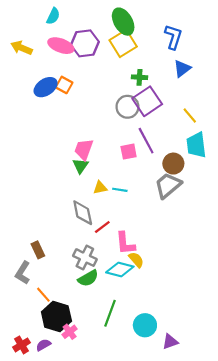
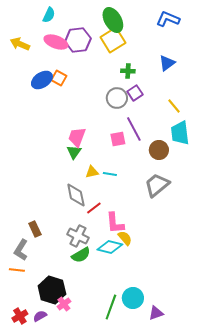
blue L-shape: (173, 37) -> (168, 19), moved, turned -85
purple square: (147, 101) -> (135, 93), size x0.6
gray trapezoid: (168, 185) -> (157, 185), moved
orange line: (43, 295) -> (17, 270), moved, turned -42
green line: (110, 313) -> (111, 307), moved

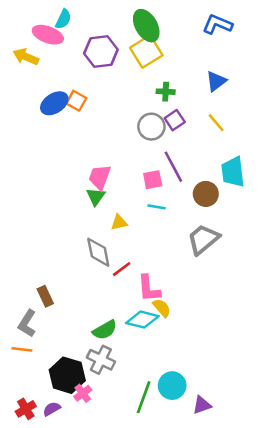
pink ellipse: (56, 42) -> (48, 35), moved
yellow line: (174, 106) -> (216, 123), moved
cyan line: (110, 174) -> (157, 207), moved
gray cross: (78, 236) -> (101, 360), moved

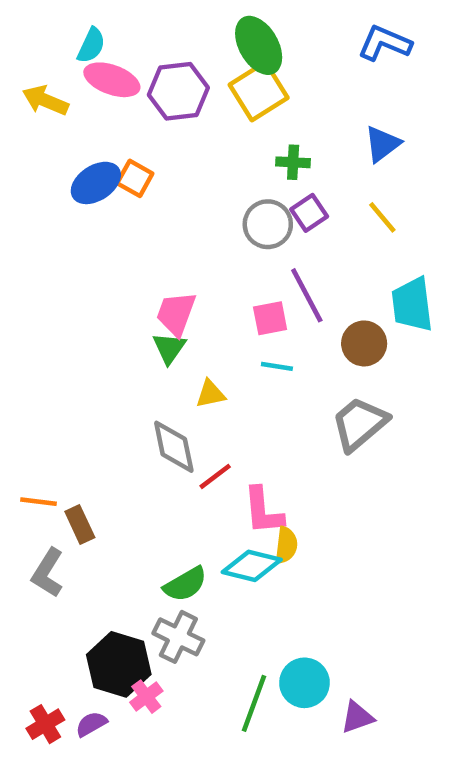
cyan semicircle: (63, 19) -> (91, 45), moved
pink ellipse: (48, 35) -> (112, 80), moved
yellow semicircle: (162, 308) -> (286, 545), turned 48
orange line: (22, 349) -> (39, 502), moved

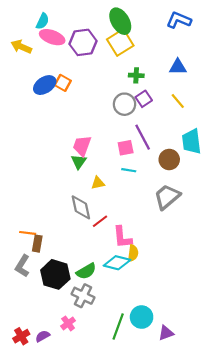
blue triangle: (382, 144) -> (178, 67), turned 36
orange line: (39, 502) -> (28, 233), moved
brown rectangle: (80, 525) -> (37, 244), turned 35
black hexagon: (119, 664) -> (55, 274), moved

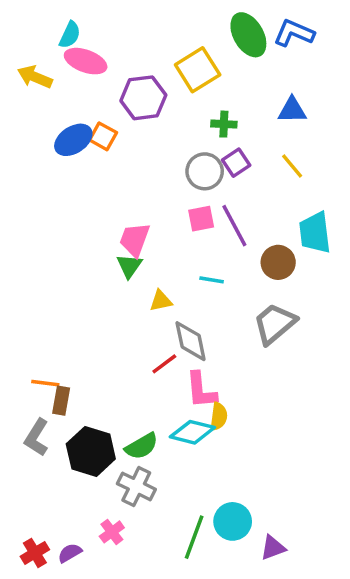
green ellipse: (120, 21) -> (248, 35), moved
purple hexagon: (83, 42) -> (143, 98), moved
pink square: (126, 148) -> (201, 219), moved
gray diamond: (81, 207) -> (191, 341), moved

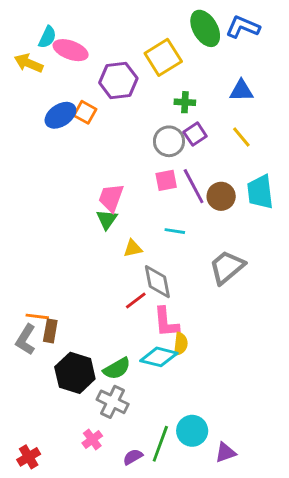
cyan semicircle: (70, 35) -> (47, 37), moved
brown circle: (278, 262) -> (221, 196), moved
gray L-shape: (37, 437) -> (26, 340), moved
purple semicircle: (70, 553) -> (133, 457), moved

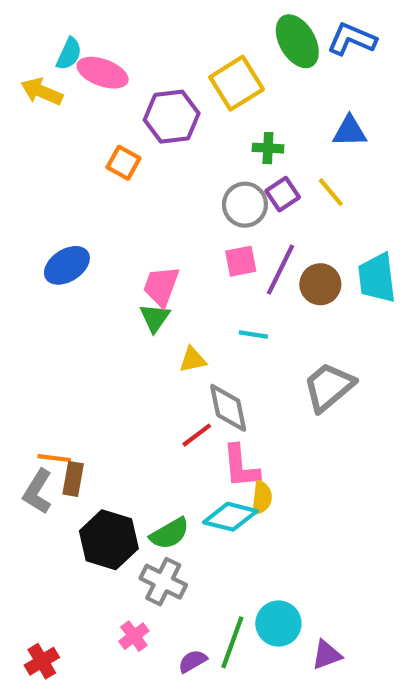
blue ellipse: (60, 115) -> (67, 265), moved
yellow line: (241, 137) -> (331, 192), moved
purple line: (194, 186) -> (281, 270), turned 54

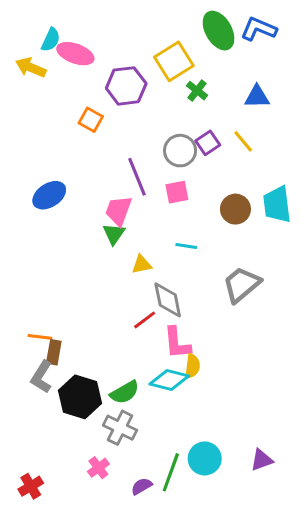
green cross: (268, 148) -> (197, 91), moved, turned 35
purple line: (281, 270) -> (137, 177), moved, turned -48
gray L-shape: (38, 492) -> (42, 377), moved
purple triangle: (327, 655) -> (262, 460), moved

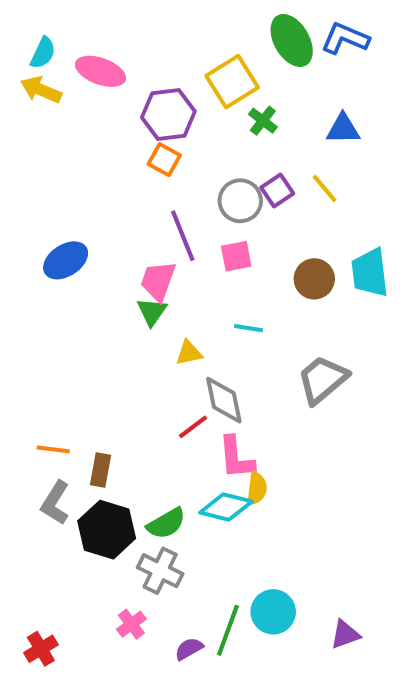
cyan semicircle: (51, 40) -> (43, 53), moved
orange square: (91, 120) -> (164, 160), moved
brown rectangle: (54, 352) -> (101, 470), moved
purple triangle: (262, 460) -> (345, 634), moved

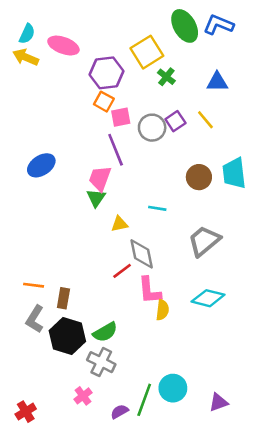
pink square: (236, 256) -> (121, 117), moved
cyan diamond: (226, 507) -> (208, 298), moved

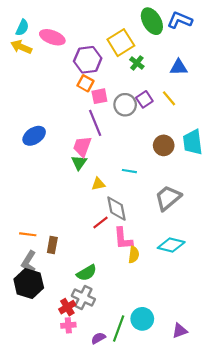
black hexagon: (67, 336) -> (29, 284), moved
pink cross: (83, 396) -> (68, 325), turned 32
red cross: (26, 412) -> (67, 307), moved

